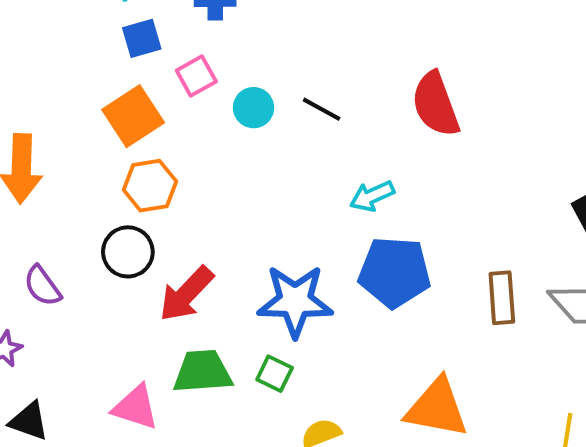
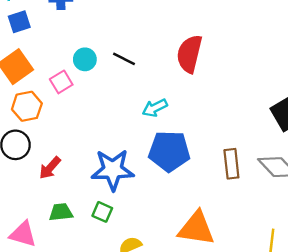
pink square: (196, 76) -> (61, 82), moved
red semicircle: (435, 104) -> (189, 54), turned 36
red arrow: (186, 294) -> (50, 168), size x0.7
green trapezoid: (202, 372) -> (61, 212), size x0.7

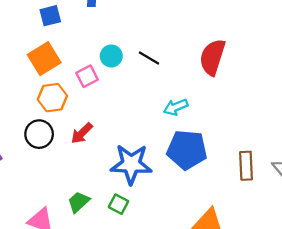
red arrow: (50, 168) -> (82, 133), moved
green trapezoid: (61, 212) -> (79, 202), turned -40

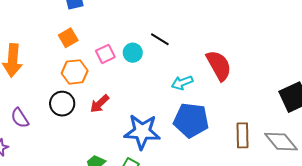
cyan circle: (111, 56) -> (133, 53), moved
red semicircle: (212, 57) -> (219, 65), moved, turned 132
orange square: (44, 59) -> (68, 38), size x0.7

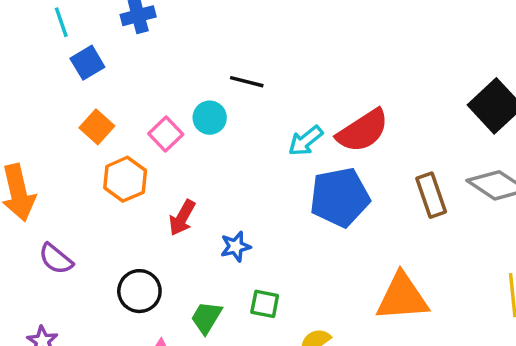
red semicircle: (219, 65) -> (363, 131), moved, turned 104
black circle: (62, 104) -> (139, 291), moved
purple semicircle: (20, 118) -> (56, 259), moved
blue star: (142, 132) -> (236, 247), moved, size x0.5

